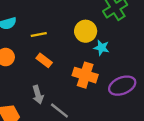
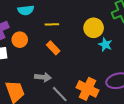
orange cross: (85, 75) -> (87, 89), moved
gray arrow: (38, 95) -> (43, 77), turned -77

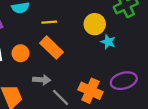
orange circle: (20, 40) -> (20, 53), moved
orange rectangle: (53, 48) -> (52, 48), size x1.5

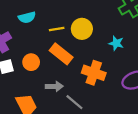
yellow circle: (95, 24) -> (82, 29), moved
orange cross: (91, 91) -> (94, 73), moved

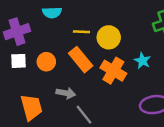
orange cross: (94, 73) -> (113, 71), moved

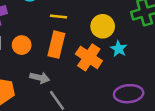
yellow circle: (109, 37) -> (103, 26), moved
orange rectangle: (81, 60) -> (56, 45), turned 50

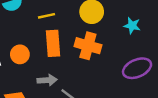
cyan star: (119, 49) -> (132, 26), moved

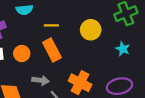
orange rectangle: (53, 43) -> (52, 50), turned -35
orange cross: (88, 46) -> (80, 83), moved

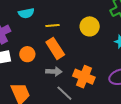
gray arrow: (41, 80) -> (54, 71), moved

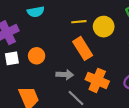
yellow line: (53, 25) -> (79, 22), moved
orange rectangle: (55, 48) -> (83, 48), moved

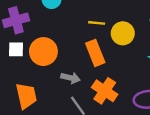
orange circle: (37, 56) -> (43, 52), size x1.5

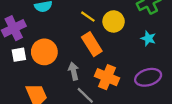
yellow line: (97, 23) -> (88, 17), turned 40
gray arrow: (71, 78) -> (74, 71), turned -105

